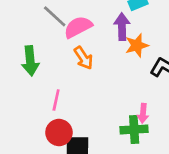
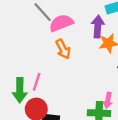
green arrow: (30, 61) -> (20, 90), moved

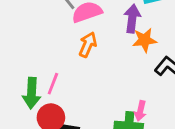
orange arrow: (63, 49) -> (88, 45), turned -132

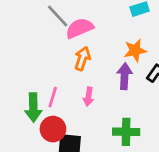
purple arrow: (132, 19) -> (125, 76), moved
pink arrow: (140, 111) -> (88, 97), moved

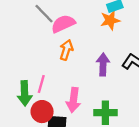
orange star: (135, 50) -> (110, 20), moved
pink arrow: (88, 97) -> (73, 100), moved, size x1.5

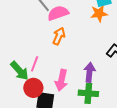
purple arrow: (103, 64) -> (89, 72), moved
green arrow: (25, 93) -> (20, 71), turned -45

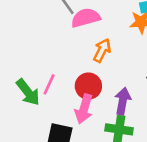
orange arrow: (59, 36) -> (102, 50), moved
red circle: (33, 88) -> (88, 86), moved

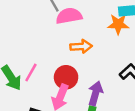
orange arrow: (102, 50) -> (81, 46), turned 55

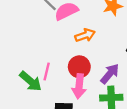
purple arrow: (95, 93) -> (110, 74), turned 40

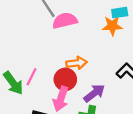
orange arrow: (85, 35) -> (77, 63), moved

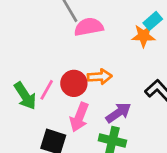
cyan rectangle: (120, 13) -> (153, 21), turned -35
red circle: (65, 79) -> (74, 83), moved

